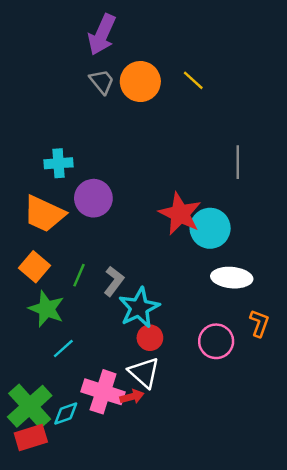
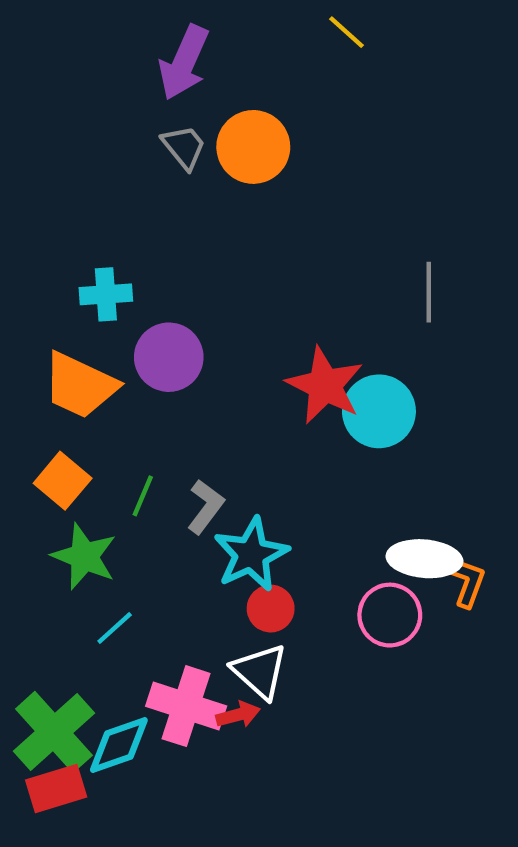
yellow line: (193, 80) -> (346, 32), moved
white ellipse: (232, 278) -> (424, 559), moved
cyan diamond: (66, 413) -> (119, 745), size x1.4

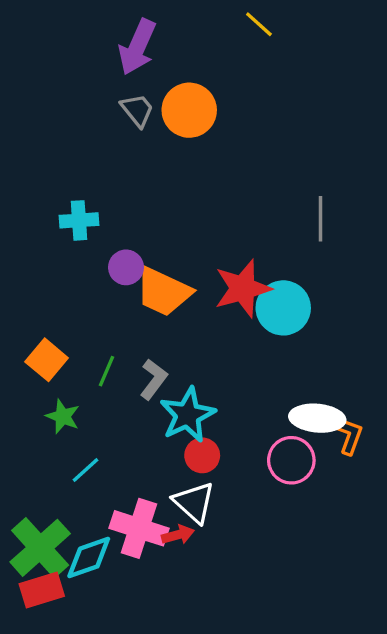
purple circle: (169, 357) -> (126, 267), size x0.7
orange trapezoid: (80, 385) -> (163, 292), moved
red star: (325, 385) -> (243, 288), turned 30
green star: (84, 557) -> (63, 417), size x0.7

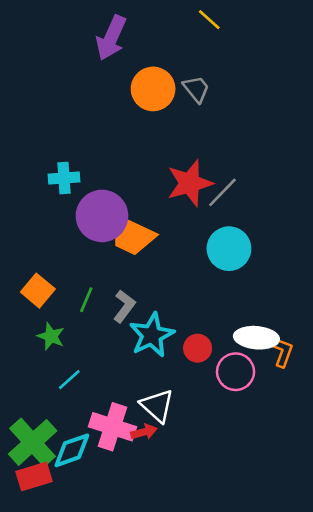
gray trapezoid: (137, 110) -> (196, 89), moved
gray line: (321, 219) -> (222, 192), moved, turned 44
purple circle: (126, 267) -> (102, 216), size x1.8
red star: (243, 288) -> (190, 183), moved
red circle: (202, 455) -> (198, 348), moved

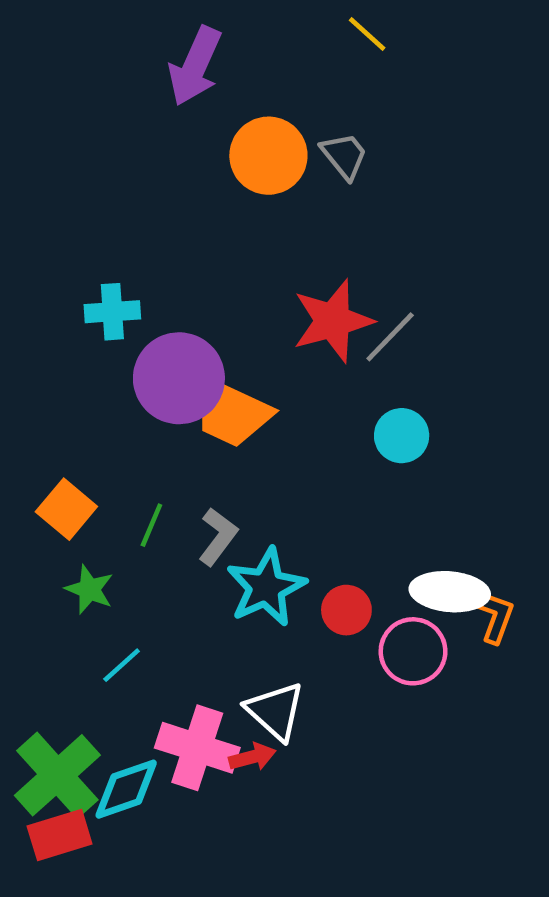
cyan circle: (229, 249) -> (402, 436), size x0.7

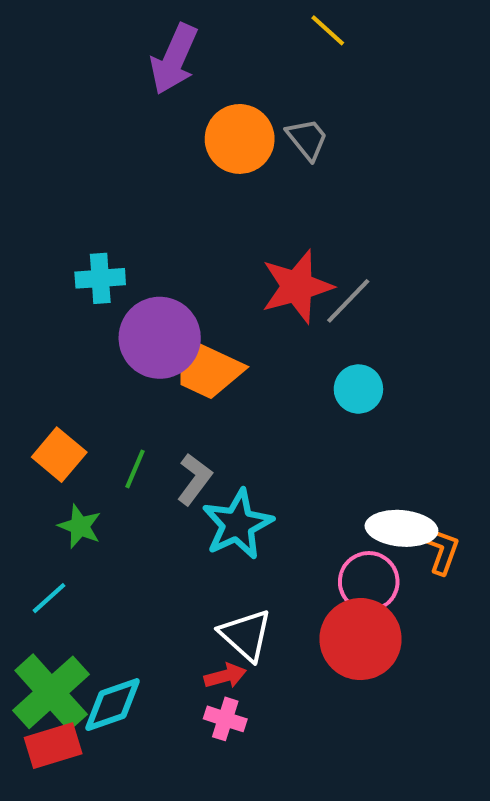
red circle: (346, 610) -> (361, 639), moved, size x1.8
cyan line: (122, 665) -> (49, 598), moved
pink cross: (197, 748) -> (225, 719), moved, size x0.6

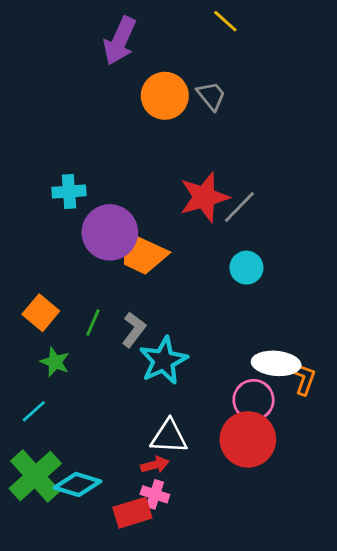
white triangle: (246, 635) -> (169, 437), turned -39
cyan diamond: (113, 705) -> (77, 484), turned 36
red rectangle: (53, 746) -> (132, 513), moved

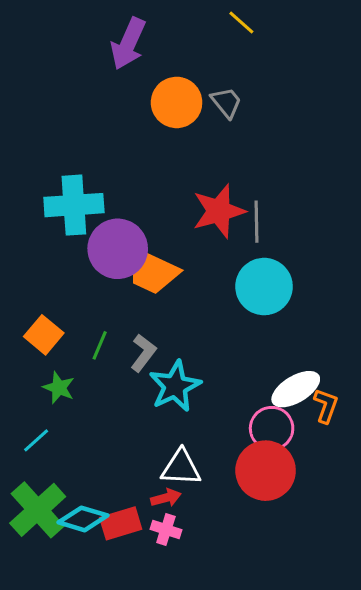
cyan cross: (69, 192) -> (74, 205), size x1.6
gray line: (239, 207) -> (256, 222), turned -45
cyan circle: (246, 268) -> (264, 287), size x1.6
white ellipse: (276, 363) -> (296, 389), turned -36
red rectangle: (132, 513) -> (121, 523), moved

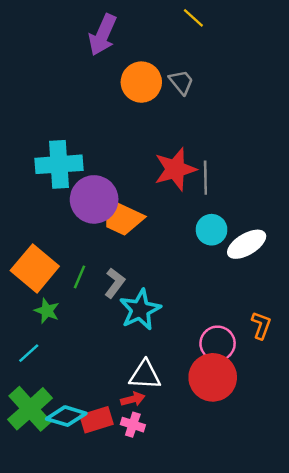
cyan circle: (264, 287) -> (212, 230), size x0.7
orange square: (44, 335) -> (35, 268), size x1.5
white ellipse: (296, 389) -> (247, 244), moved

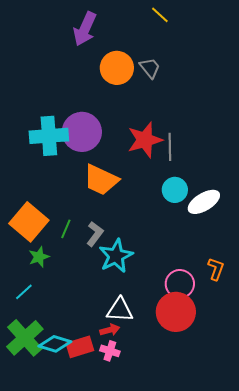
purple circle: (94, 199) -> (82, 132), moved
green star: (47, 311) -> (39, 257), turned 30

